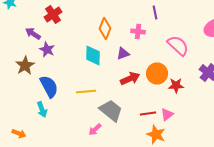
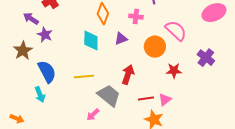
orange circle: (157, 74) -> (155, 47), moved
red arrow: (130, 78) -> (128, 75), moved, turned -48

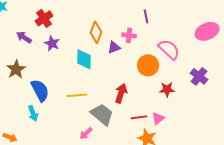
purple star: (45, 35) -> (52, 43), moved
purple triangle: (121, 39) -> (114, 47), moved

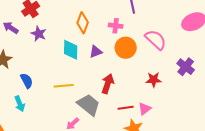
purple triangle: (114, 47) -> (96, 52), moved
orange circle: (148, 65) -> (126, 48), moved
blue semicircle: (40, 90) -> (27, 81), size x0.7

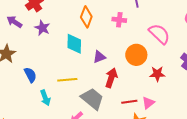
orange circle: (126, 48) -> (136, 55), moved
purple triangle: (96, 52) -> (99, 57), moved
cyan arrow: (20, 104) -> (45, 98), moved

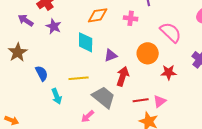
orange diamond: (86, 17) -> (98, 15), turned 60

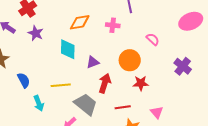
pink semicircle: (171, 32) -> (153, 39), size x0.6
red star: (169, 72) -> (141, 83), moved
pink triangle: (160, 101) -> (157, 112), moved, turned -32

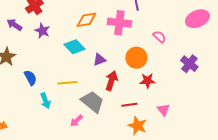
pink cross: (113, 25) -> (119, 23), size x1.6
cyan diamond: (68, 49) -> (74, 47), turned -45

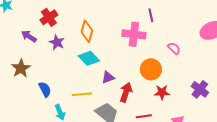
orange diamond: (86, 20) -> (87, 31), moved, turned -65
purple triangle: (99, 60) -> (108, 77), moved
purple cross: (189, 64) -> (200, 89), moved

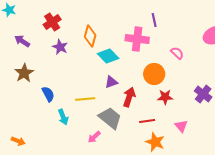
purple arrow: (29, 36) -> (22, 41), moved
cyan diamond: (89, 58) -> (108, 56), moved

